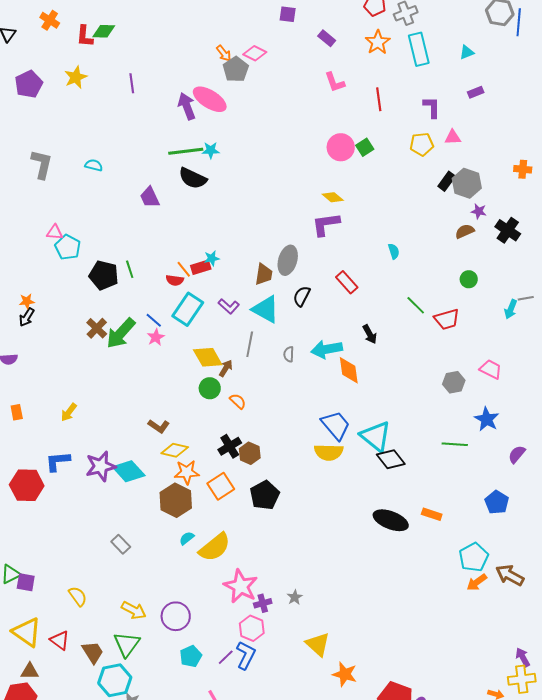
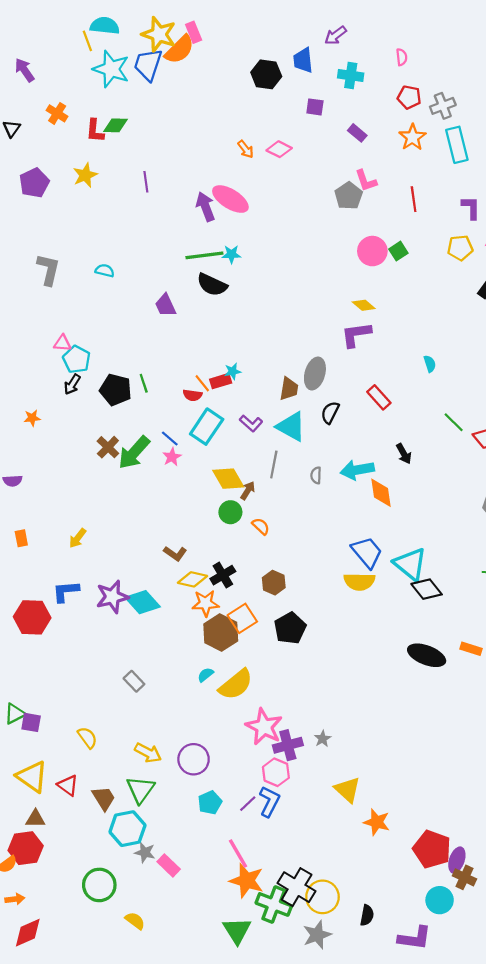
gray pentagon: (236, 69) -> (349, 196), moved
black arrow: (27, 317) -> (72, 384), moved
black cross: (230, 446) -> (223, 575), moved
brown hexagon: (176, 500) -> (221, 632), moved
purple cross: (263, 603) -> (288, 745), size x1.5

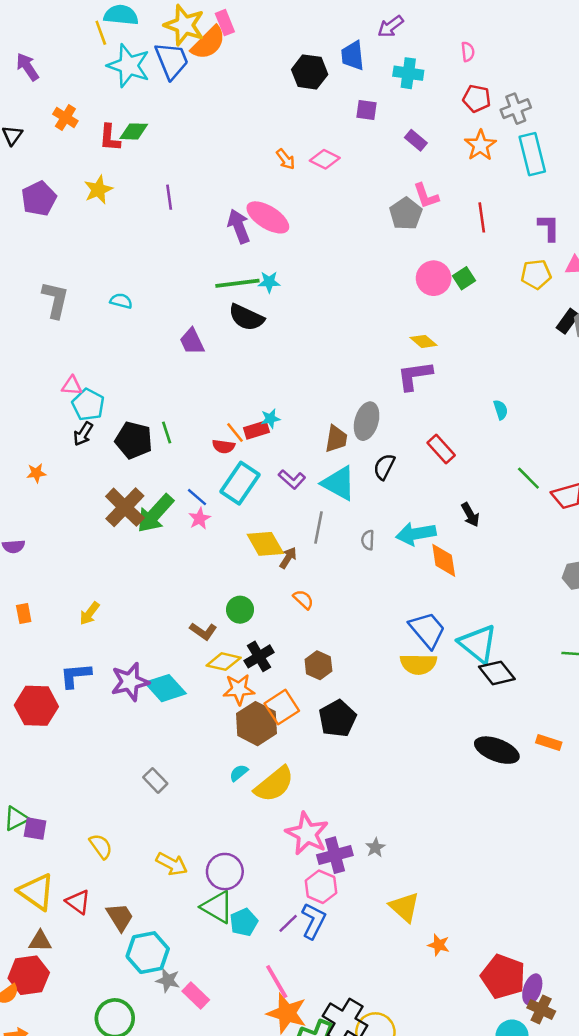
blue trapezoid: (148, 65) -> (172, 61), turned 140
brown cross: (108, 447) -> (125, 507), size x1.5
green circle: (230, 512) -> (240, 610), moved
green triangle: (140, 790) -> (217, 907), moved, turned -36
orange star: (377, 822) -> (439, 945), size x0.7

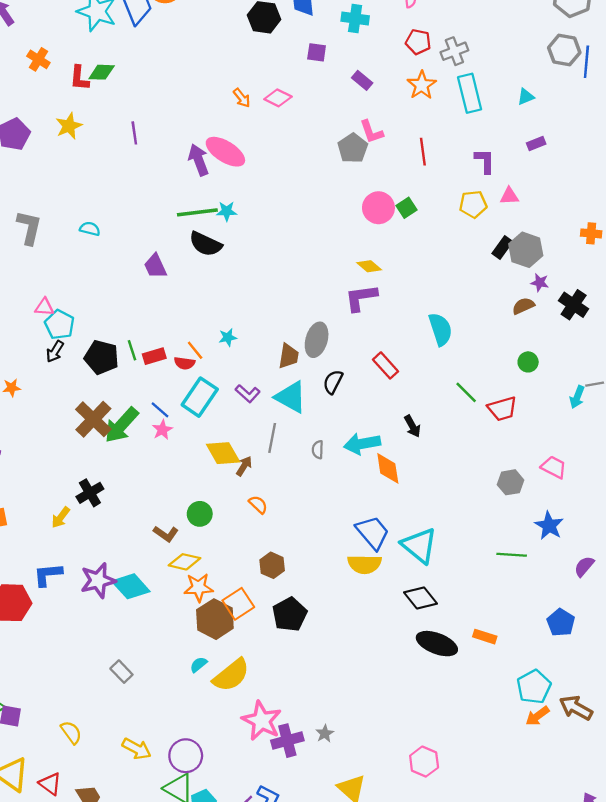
cyan semicircle: (501, 410) -> (440, 329), size x1.8
red rectangle: (256, 430) -> (154, 356), moved
black cross: (259, 656) -> (90, 493), moved
black diamond: (497, 673) -> (421, 598), moved
pink hexagon: (321, 887) -> (424, 762), moved

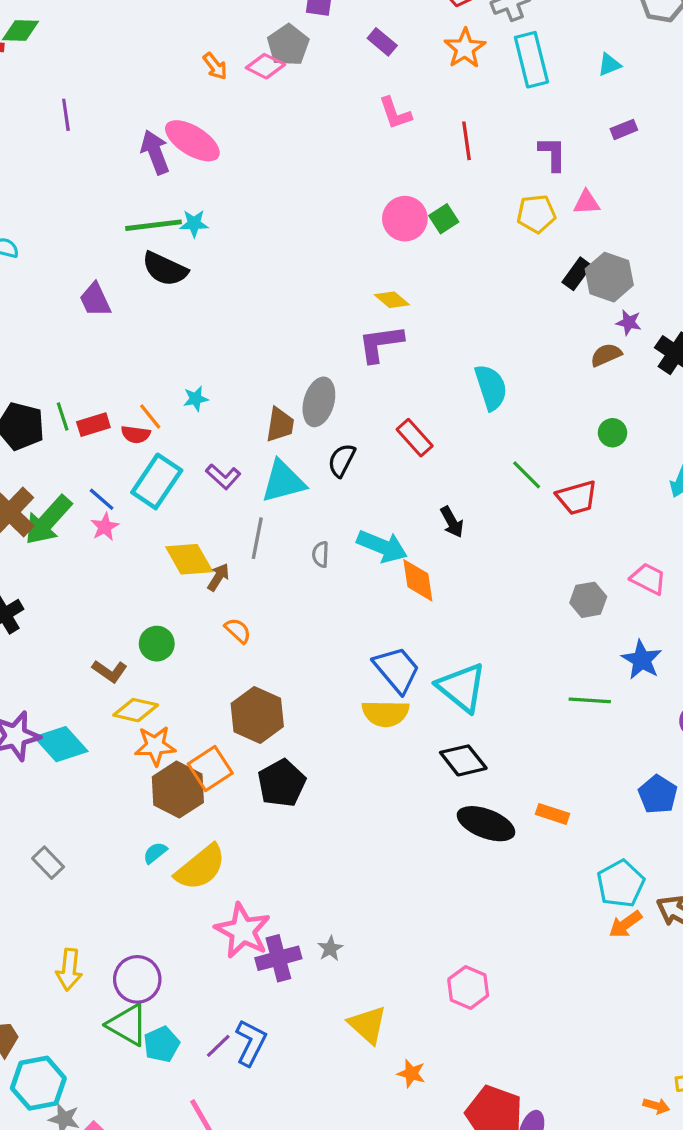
gray pentagon: (353, 148) -> (288, 45), moved
cyan triangle: (291, 397) -> (283, 481), turned -44
cyan arrow: (362, 444) -> (382, 546), turned -148
brown hexagon: (272, 565) -> (257, 715), size x1.5
yellow arrow: (137, 749) -> (69, 970), turned 68

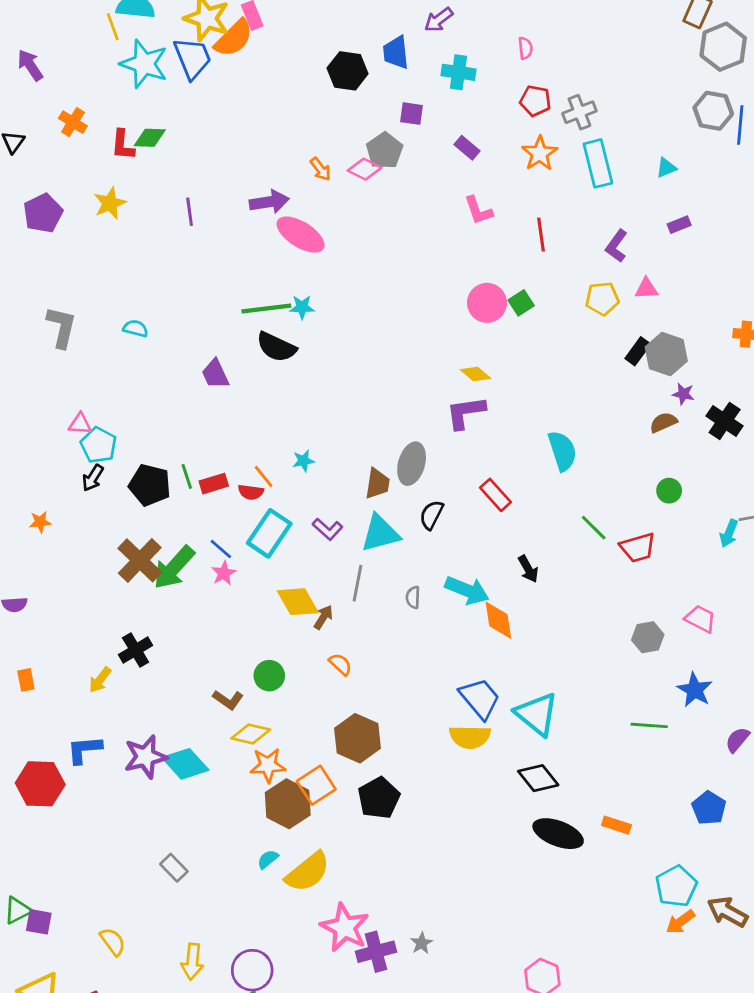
purple arrow: (155, 152) -> (269, 202), moved, turned 102
purple L-shape: (552, 154) -> (616, 246), turned -144

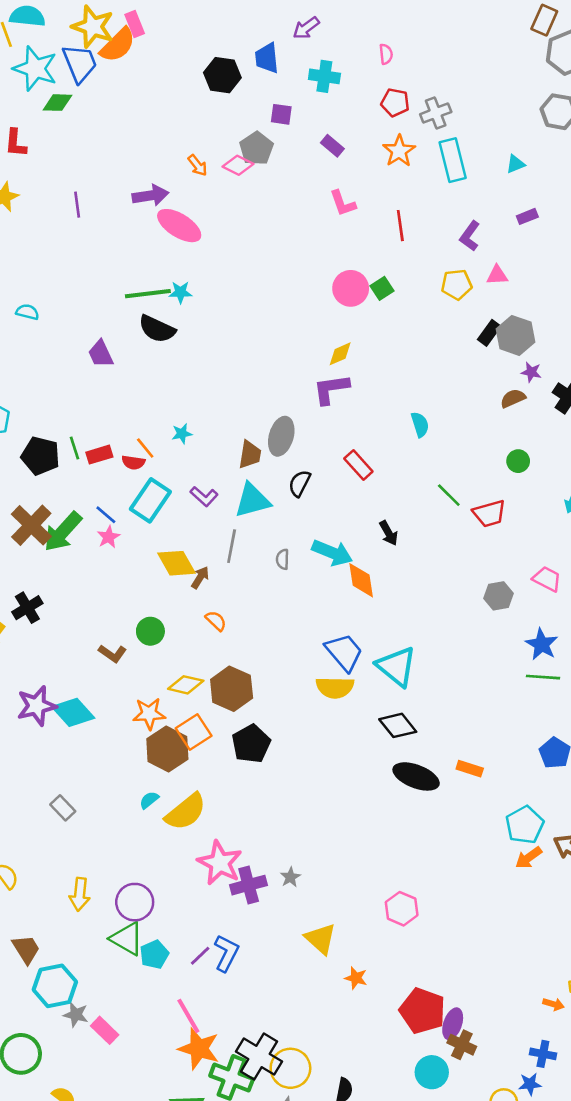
green diamond: (150, 138) -> (57, 103), moved
yellow diamond: (476, 374) -> (340, 354), turned -64
cyan semicircle: (562, 451) -> (420, 424), size x0.7
green line: (649, 725) -> (543, 677), moved
yellow diamond: (251, 734) -> (186, 685), moved

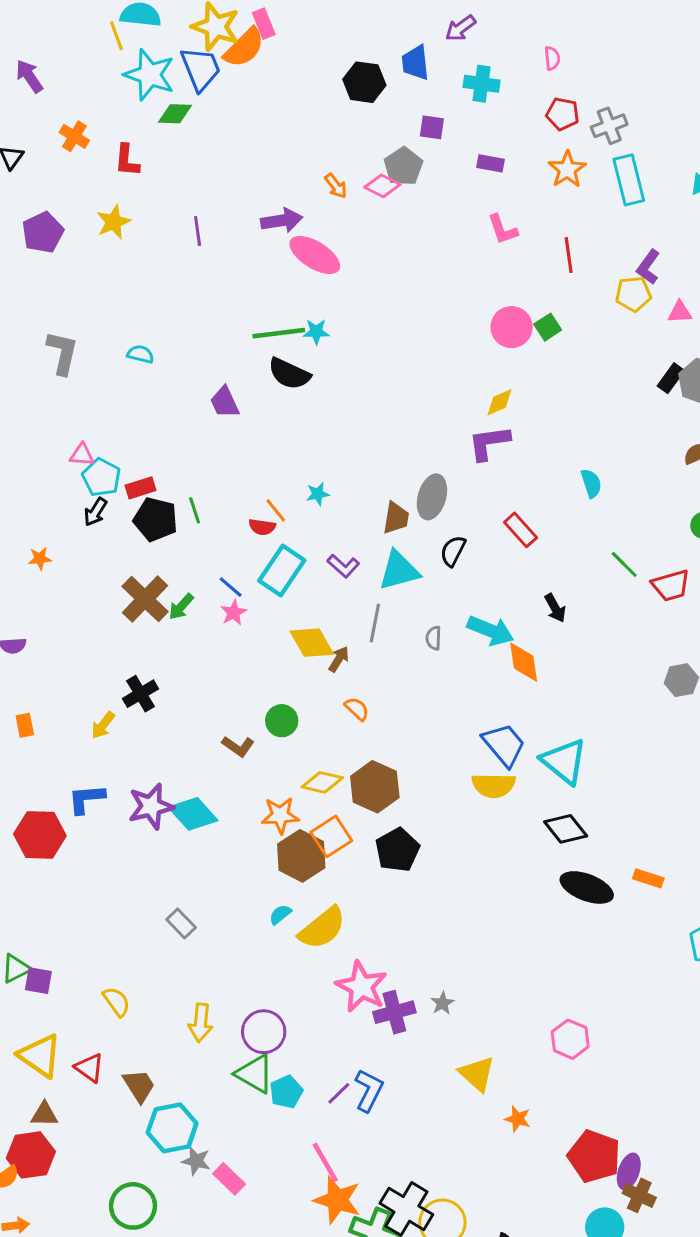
purple rectangle: (332, 146) -> (491, 163), turned -30
yellow pentagon: (457, 284) -> (633, 294), moved
red rectangle: (99, 455) -> (141, 488), moved
green arrow: (63, 532) -> (181, 607), size x0.6

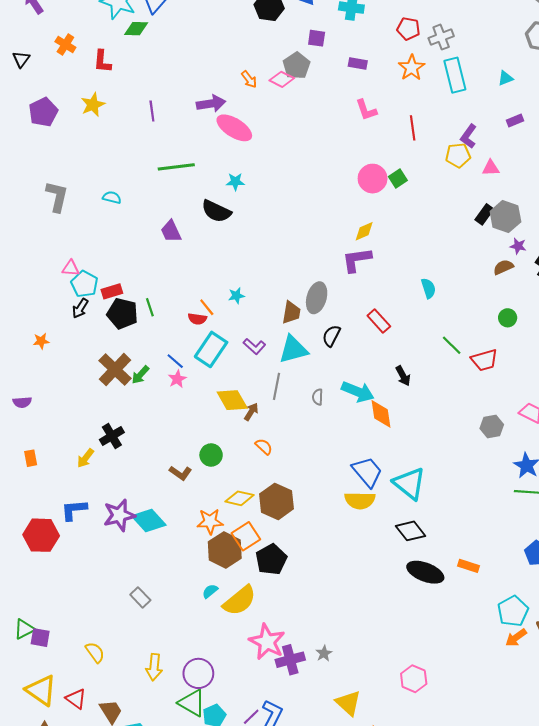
green line: (279, 333) -> (176, 167), moved
black pentagon: (397, 850) -> (271, 559), moved

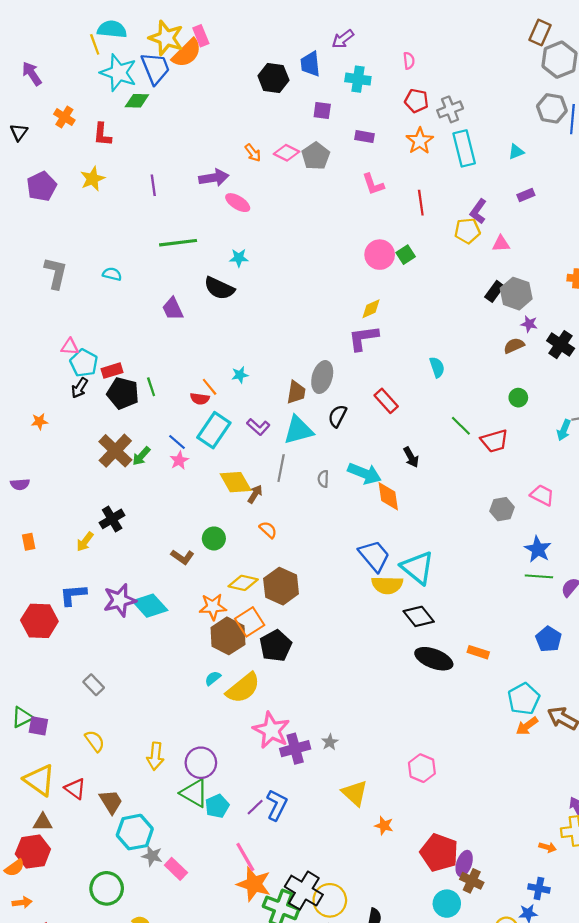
gray pentagon: (297, 66) -> (316, 156), moved
pink ellipse: (234, 128) -> (238, 203), size x0.7
yellow semicircle: (360, 500) -> (387, 585), moved
gray rectangle: (140, 597) -> (94, 685), moved

